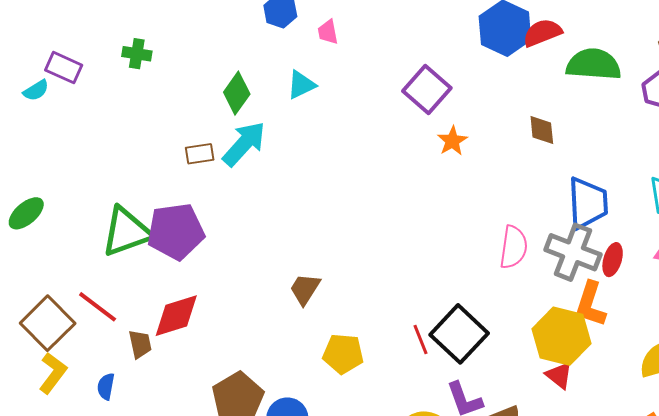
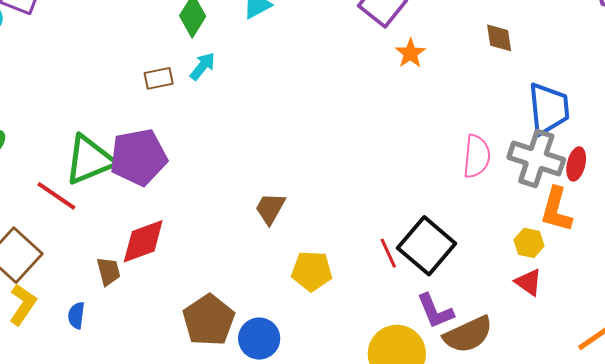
cyan arrow: (244, 144) -> (202, 66), size x0.6
red line: (98, 307) -> (56, 196), moved
yellow hexagon: (562, 336) -> (529, 243), size x0.5

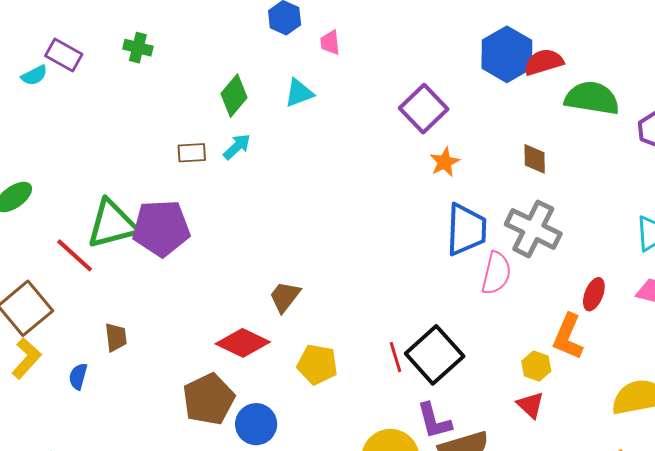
blue trapezoid: (549, 109) -> (466, 230), moved
gray cross: (536, 158) -> (533, 229), moved
red diamond: (143, 241) -> (243, 343), moved, turned 38

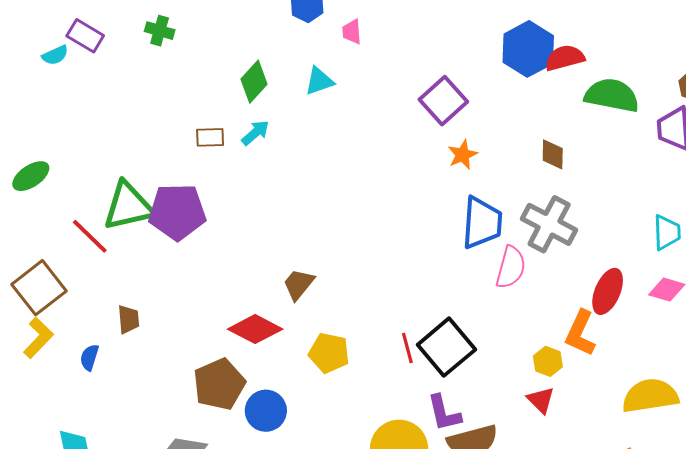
red ellipse: (594, 294) -> (608, 291), size x1.4

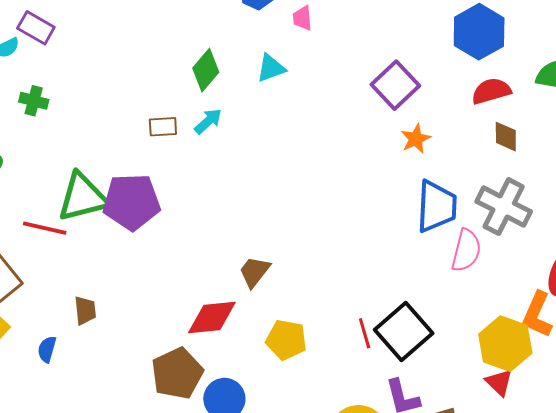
green cross: (160, 31) -> (34, 101), moved
red semicircle: (565, 58) -> (491, 91), moved
red line: (90, 236) -> (45, 228), turned -30
red diamond: (255, 329) -> (212, 317), turned -32
yellow hexagon: (548, 361) -> (505, 344), size x1.8

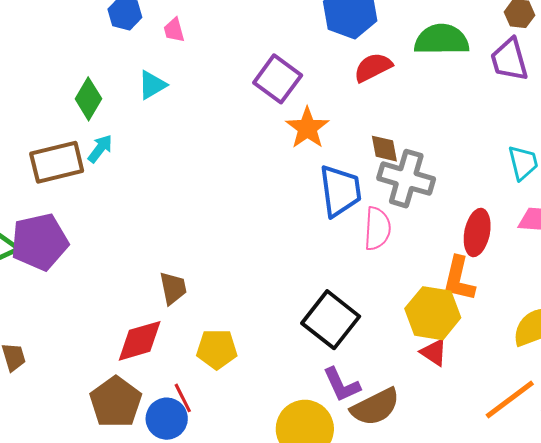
brown rectangle: (163, 127) -> (57, 162), size x1.8
brown diamond: (506, 137) -> (384, 149), moved
orange star: (416, 139) -> (307, 128), size x1.4
brown trapezoid: (254, 272) -> (173, 288), turned 141
red line: (365, 333) -> (183, 398), moved

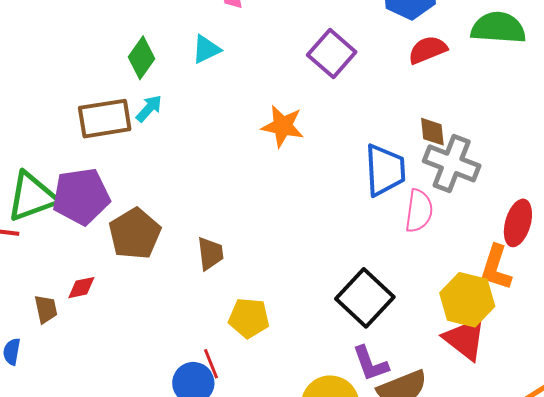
orange star: (307, 128) -> (283, 126), moved, turned -30
red diamond: (140, 341) -> (81, 288), moved, size x0.6
red triangle: (434, 352) -> (465, 339), size x1.6
brown pentagon: (116, 402) -> (135, 234), moved

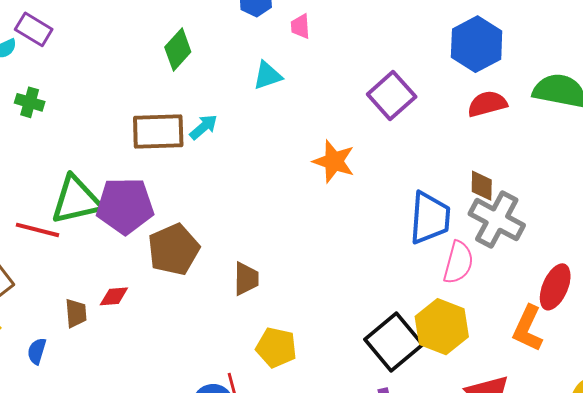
green diamond: (142, 58) -> (178, 49), moved
yellow hexagon: (467, 300) -> (442, 327), moved

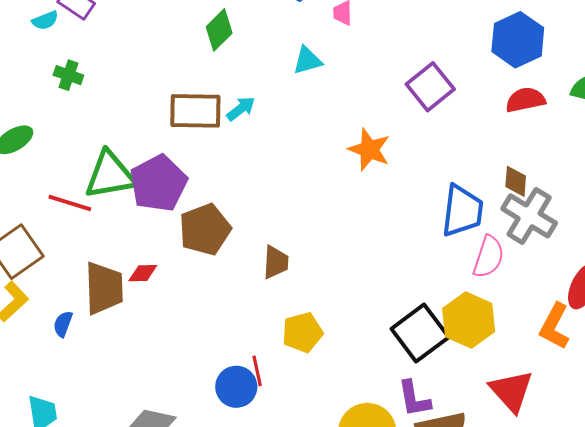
purple pentagon: (125, 206) -> (158, 183), turned -30
brown trapezoid: (76, 313) -> (104, 288), size x1.8
yellow pentagon: (276, 347) -> (302, 332), turned -30

